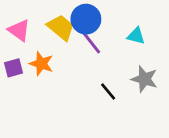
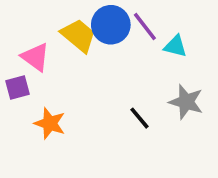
pink triangle: (19, 30) -> (35, 57), moved
purple line: (91, 43) -> (145, 27), moved
orange star: (41, 64) -> (50, 123), moved

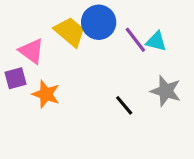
purple line: (145, 27) -> (135, 40), moved
orange star: (50, 123) -> (46, 94), moved

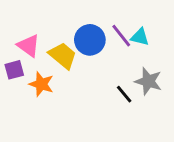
blue circle: (99, 22) -> (90, 40), moved
yellow trapezoid: (70, 32) -> (63, 56), moved
black line: (124, 105) -> (124, 94), moved

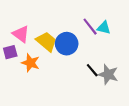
blue circle: (90, 40) -> (67, 44), moved
gray star: (148, 81) -> (108, 74), moved

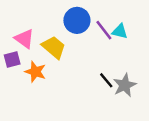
blue circle: (67, 44) -> (77, 20), moved
gray star: (108, 74) -> (125, 85), turned 30

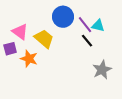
black line: (106, 80) -> (87, 41), moved

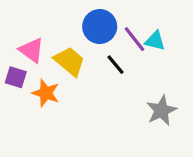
black line: (87, 41) -> (116, 65), moved
purple square: (10, 49) -> (16, 77), turned 32

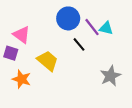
yellow trapezoid: (70, 61) -> (48, 61), moved
orange star: (46, 93) -> (22, 79), moved

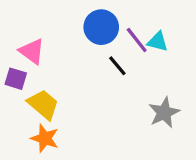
yellow trapezoid: (48, 61) -> (43, 104), moved
orange star: (22, 79) -> (45, 138), moved

